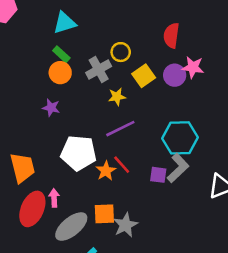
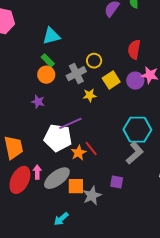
purple line: (120, 129) -> (70, 123), moved
purple square: (158, 175) -> (117, 182), moved
gray ellipse: (71, 227) -> (57, 178), moved

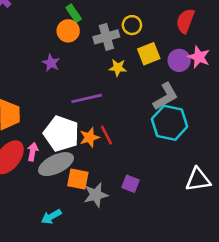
white pentagon: (58, 138) -> (61, 134), moved
gray L-shape: (135, 153) -> (166, 97), moved

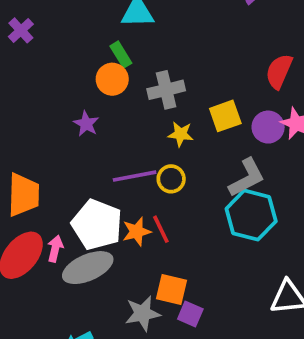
yellow circle: (132, 25) -> (171, 179), moved
orange square: (78, 179) -> (171, 289), moved
purple square: (130, 184) -> (190, 314), moved

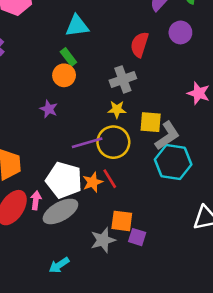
red semicircle: (279, 71) -> (140, 45), moved
gray cross: (166, 90) -> (123, 79), moved
yellow square: (225, 116) -> (151, 122), moved, turned 30
purple circle: (268, 127) -> (180, 32), moved
yellow circle: (171, 179) -> (113, 142), size x1.6

